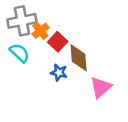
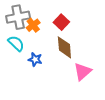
red square: (58, 42) -> (61, 22), moved
blue star: (59, 73) -> (35, 59), moved

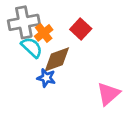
cyan semicircle: (16, 43) -> (32, 47), moved
brown diamond: (64, 47) -> (57, 59), moved, turned 75

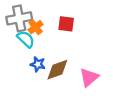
red square: (81, 29) -> (66, 24), turned -35
brown diamond: (57, 59) -> (57, 70), moved

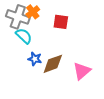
gray cross: (19, 18) -> (18, 17), turned 30
orange cross: (36, 27) -> (33, 12), moved

